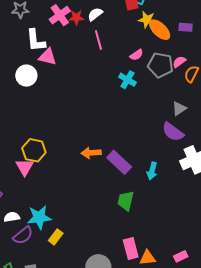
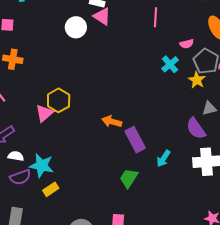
yellow star: (147, 20) -> (197, 80), moved

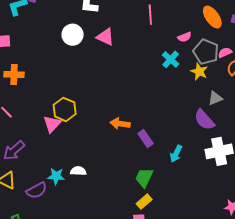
pink triangle: (102, 16) -> (105, 37), moved
purple rectangle: (135, 140) -> (146, 139), size x0.7
white semicircle: (16, 156) -> (78, 171), moved
cyan star: (42, 166) -> (56, 176), size x0.7
yellow rectangle: (51, 189) -> (144, 202), moved

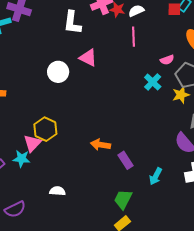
white circle: (73, 35) -> (58, 72), moved
yellow star: (199, 72) -> (181, 95), turned 30
cyan star: (56, 176) -> (21, 159), moved

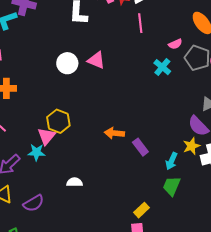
pink triangle: (88, 58) -> (96, 60), moved
yellow star: (181, 95) -> (191, 146), moved
green trapezoid: (123, 199) -> (172, 186), moved

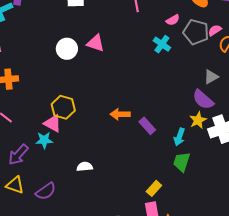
pink triangle: (46, 136) -> (53, 123), turned -36

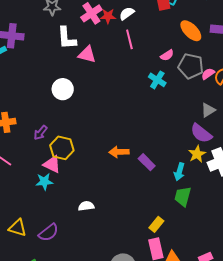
pink semicircle: (215, 30) -> (208, 74), moved
pink triangle: (96, 43) -> (87, 54), moved
purple arrow: (18, 155) -> (41, 133), moved, size x0.7

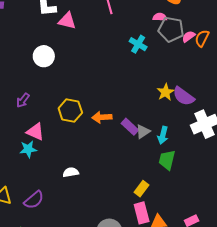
pink semicircle: (167, 55) -> (160, 17), moved, turned -144
gray triangle: (208, 110) -> (143, 132), moved
yellow hexagon: (62, 148) -> (70, 111), moved
yellow star: (197, 154) -> (166, 92), moved

